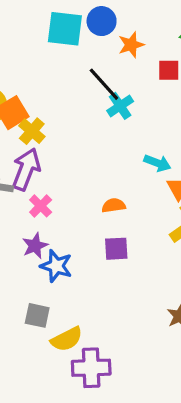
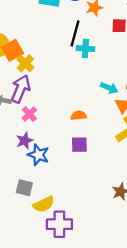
black line: (104, 84) -> (75, 33), turned 55
cyan cross: (120, 106) -> (85, 49), turned 36

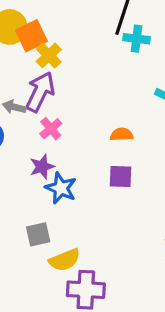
gray square: (24, 188) -> (38, 234), turned -30

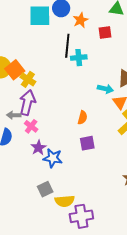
pink cross: (51, 129) -> (31, 126), moved
orange semicircle: (122, 134) -> (82, 118), turned 120
yellow semicircle: (65, 260) -> (65, 201), turned 30

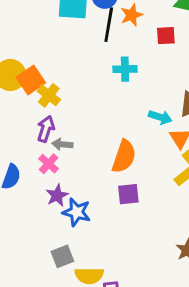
black line: (67, 46) -> (109, 25), moved
purple arrow: (27, 103) -> (46, 129), size x0.7
gray arrow: (14, 115) -> (62, 144), moved
orange semicircle: (82, 118) -> (124, 156), size x1.6

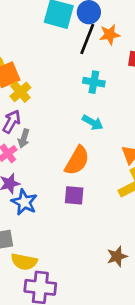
cyan arrow: (160, 117) -> (93, 123), moved
gray arrow: (62, 144) -> (24, 138), turned -90

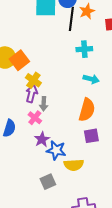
yellow cross: (20, 92) -> (33, 80), moved
yellow semicircle: (24, 262) -> (74, 165), moved

